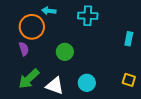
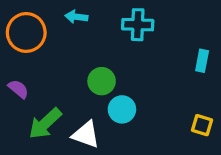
orange circle: (32, 27) -> (26, 32), moved
purple semicircle: (24, 49) -> (18, 89), moved, turned -32
cyan circle: (87, 83) -> (122, 109), moved

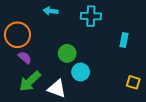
orange circle: (26, 32) -> (17, 35), moved
cyan rectangle: (202, 61) -> (124, 40), moved
purple semicircle: (18, 89) -> (25, 58), moved

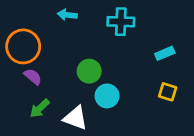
cyan rectangle: (124, 40) -> (165, 53), turned 56
green arrow: (30, 81) -> (40, 108), size x0.7
yellow square: (133, 82) -> (168, 92), moved

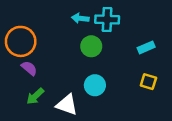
cyan arrow: (67, 15) -> (80, 18), moved
green circle: (89, 71) -> (91, 46), moved

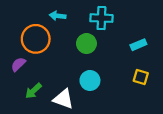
cyan arrow: (80, 18) -> (58, 16), moved
orange circle: (21, 41) -> (36, 39), moved
purple semicircle: (29, 68) -> (18, 64), moved, turned -84

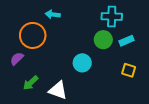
cyan cross: (101, 18) -> (112, 17), moved
green circle: (86, 44) -> (103, 40), moved
cyan circle: (90, 80) -> (82, 63), moved

